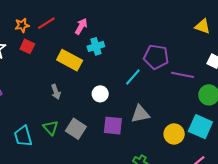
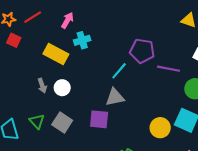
white circle: (100, 94) -> (62, 88), moved
gray triangle: (140, 114) -> (115, 97), moved

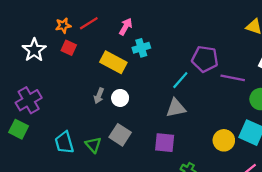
gray arrow: (42, 86) -> (99, 96), turned 40
purple square: (99, 119) -> (165, 143), moved
green triangle: (37, 121) -> (93, 145), moved

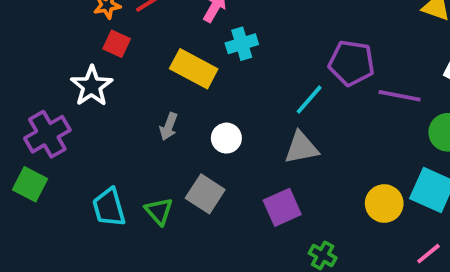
white star: (34, 50) -> (92, 86), moved
white circle: (120, 98) -> (226, 138), moved
purple square: (165, 143) -> (282, 207), turned -30

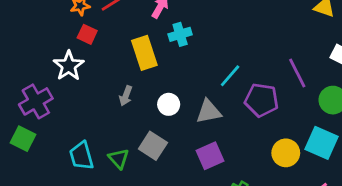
purple pentagon: (351, 63) -> (261, 100), moved
yellow rectangle: (194, 69) -> (144, 53), turned 44
purple line: (400, 96) -> (297, 73), turned 52
gray triangle: (301, 148) -> (209, 111), moved

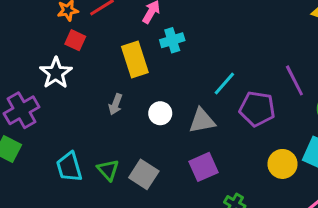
gray square: (153, 146) -> (144, 174), moved

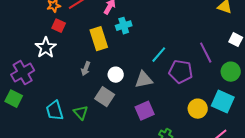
gray square: (144, 174) -> (105, 97), moved

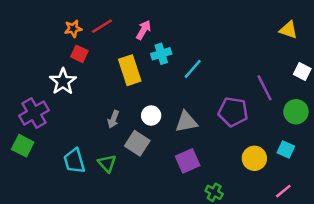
cyan line: (159, 55) -> (193, 69), moved
gray arrow: (86, 69) -> (113, 119), moved
cyan square: (223, 102) -> (286, 150), size x0.6

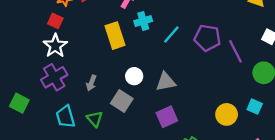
red square: (79, 54) -> (55, 21), moved
purple pentagon: (233, 112) -> (207, 38), moved
purple cross: (34, 113) -> (54, 77), moved
gray arrow: (113, 119) -> (91, 83), moved

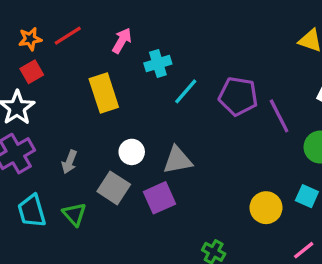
red square: (55, 21) -> (32, 72), moved, turned 35
cyan cross: (143, 21) -> (158, 63), moved
purple square: (167, 117) -> (160, 198), moved

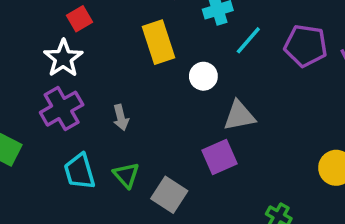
white circle: (132, 152) -> (203, 76), moved
gray arrow: (69, 162) -> (121, 118), turned -35
gray square: (114, 188) -> (169, 195), moved

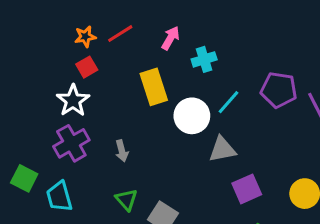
cyan line: (248, 40) -> (228, 102), moved
white circle: (203, 76) -> (192, 116), size x1.5
purple square: (220, 157) -> (247, 189), moved
cyan trapezoid: (80, 171) -> (59, 197), moved

